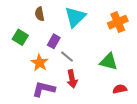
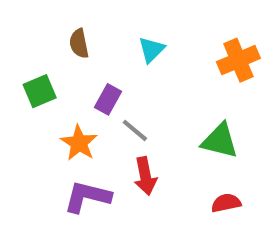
cyan triangle: (75, 17) -> (151, 50), size x0.6
green square: (20, 37) -> (40, 91), turned 35
red semicircle: (120, 89) -> (226, 203), moved

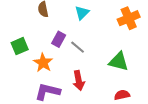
green square: (40, 91) -> (20, 46), moved
gray line: (135, 130) -> (78, 47), moved

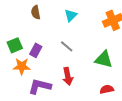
purple rectangle: (59, 39) -> (36, 50), moved
orange star: (43, 63) -> (22, 66), moved, turned -30

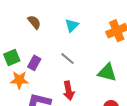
brown semicircle: (36, 12) -> (34, 22), turned 152

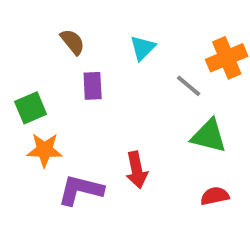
gray line: (67, 59) -> (189, 86), moved
purple rectangle: (34, 63) -> (93, 86), moved, turned -32

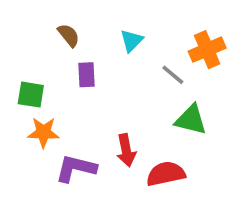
green square: (31, 108) -> (31, 95), turned 32
red semicircle: (215, 196) -> (166, 174), moved, size x1.5

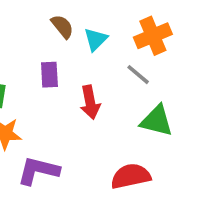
brown semicircle: (69, 35) -> (62, 27), moved
orange cross: (207, 50) -> (153, 36), moved
red arrow: (126, 150) -> (90, 102), moved

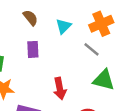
brown semicircle: (62, 27) -> (30, 18), moved
red arrow: (90, 102) -> (60, 89), moved

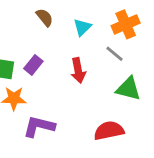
purple rectangle: (33, 49) -> (33, 65), moved, turned 42
red arrow: (60, 89) -> (78, 71), moved

